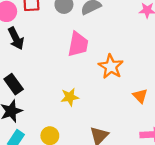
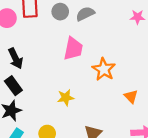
black arrow: (16, 38) -> (16, 58), moved

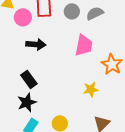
black arrow: (16, 58) -> (36, 44), moved, turned -60
yellow star: (66, 98) -> (91, 89), moved

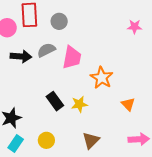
gray semicircle: (95, 13) -> (46, 50), moved
black rectangle: (29, 79) -> (55, 101), moved

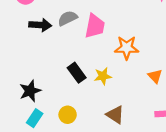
orange star: (102, 78) -> (127, 48), turned -30
brown triangle: (91, 140) -> (115, 115), turned -42

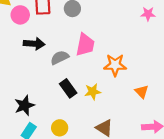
gray semicircle: (68, 18) -> (60, 58), moved

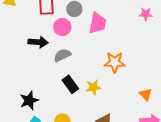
pink circle: (20, 15) -> (62, 27), moved
pink trapezoid: (85, 45) -> (97, 23), moved
orange triangle: (142, 92) -> (146, 94), moved

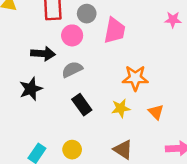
yellow star: (93, 87) -> (121, 108), moved
orange triangle: (146, 94) -> (156, 112), moved
black star: (29, 100) -> (31, 89), moved

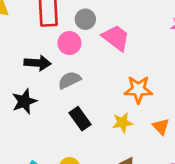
pink trapezoid: (115, 31) -> (116, 38), turned -64

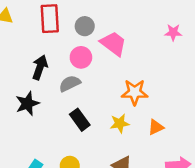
pink circle: (69, 43) -> (81, 57), moved
black arrow: (38, 63) -> (40, 67), turned -75
orange triangle: (161, 127) -> (156, 127), turned 49

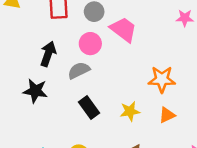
orange star: (135, 92) -> (162, 79), moved
black star: (27, 103) -> (35, 91), turned 30

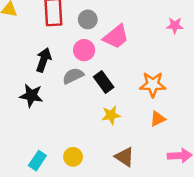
pink trapezoid: (123, 30) -> (116, 37), turned 104
black rectangle: (89, 107) -> (104, 82), moved
yellow star: (130, 111) -> (111, 115), moved

